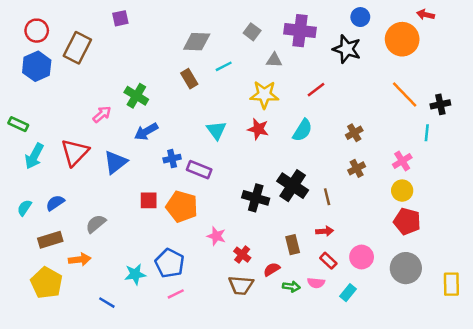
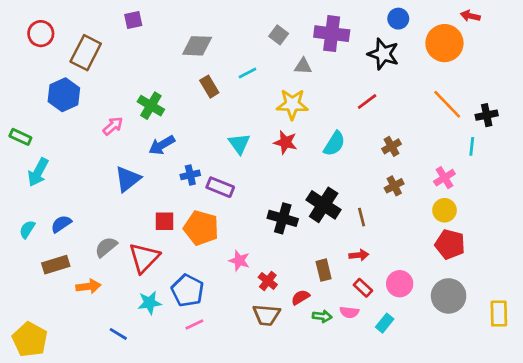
gray diamond: (197, 42) -> (197, 46), moved
blue hexagon: (37, 66) -> (64, 95), moved
red line: (316, 90) -> (367, 102), moved
red triangle: (75, 152) -> (144, 258), moved
yellow pentagon: (47, 283) -> (30, 339), moved

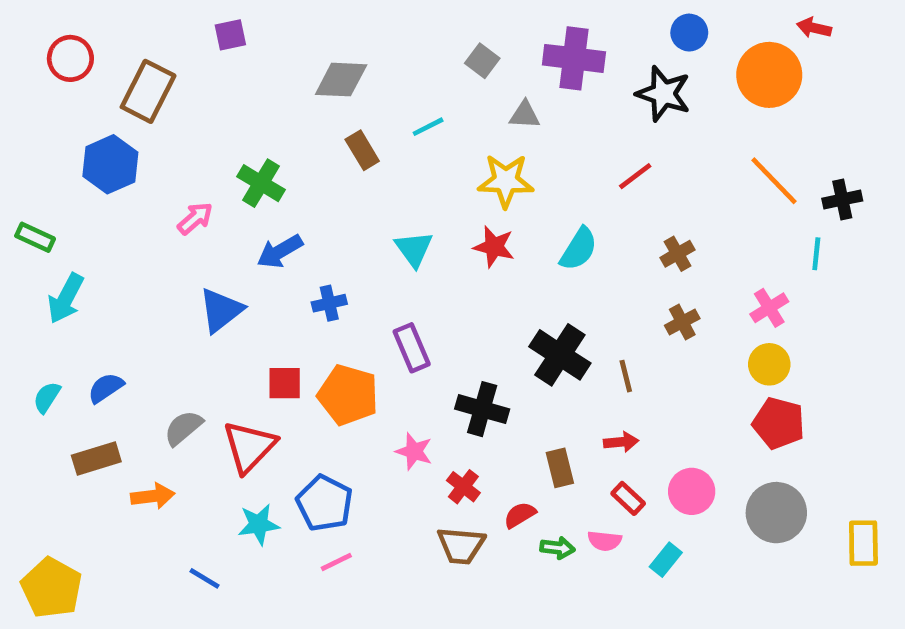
purple rectangle: (220, 187) -> (412, 348), moved, turned 45
black cross: (283, 218) -> (482, 409), moved

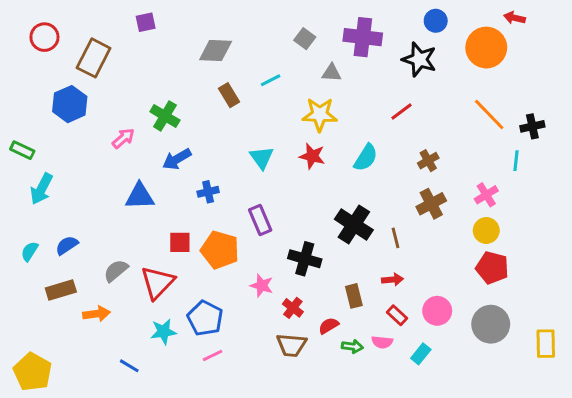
blue triangle: (221, 310) -> (140, 196), turned 36
brown cross: (682, 322) -> (431, 204), size x1.4

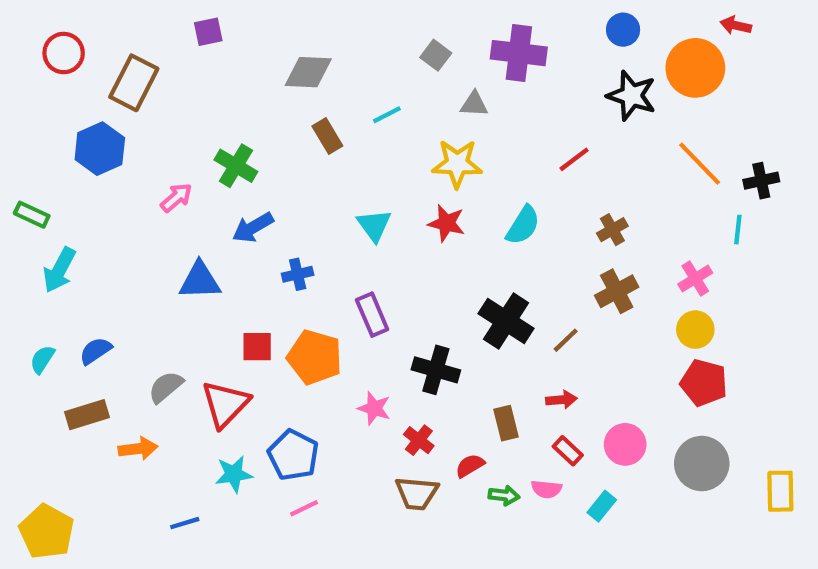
black star: (419, 59) -> (632, 96), moved
brown line: (396, 238) -> (566, 340), turned 60
blue line: (129, 366) -> (185, 523), turned -48

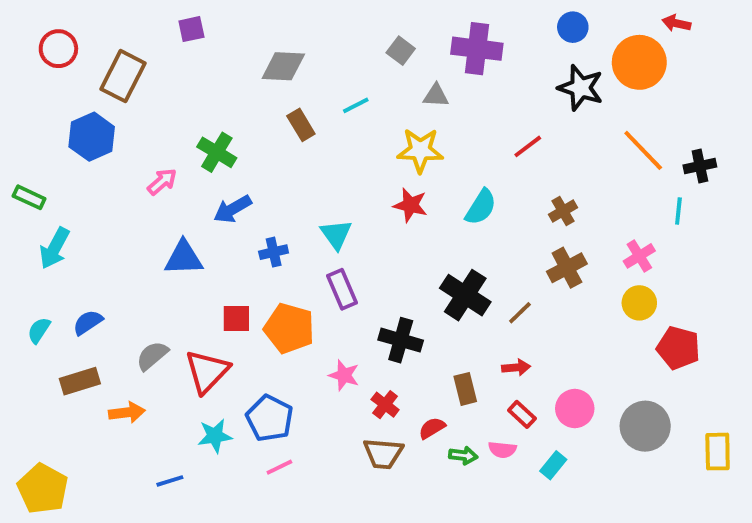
cyan triangle: (374, 225) -> (336, 234), moved
red pentagon: (704, 383) -> (678, 348), moved

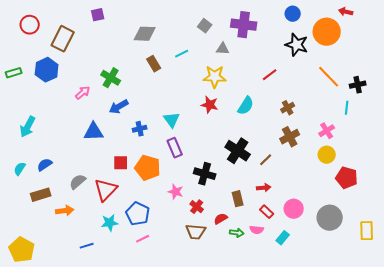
green rectangle: (29, 197) -> (14, 73), moved, turned -42

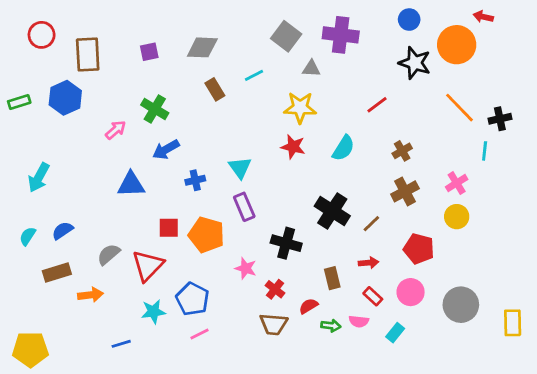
purple square: (98, 15) -> (149, 52), moved
gray square: (205, 26) -> (286, 36), size x1.5
brown rectangle: (63, 39) -> (88, 54), turned -30
red pentagon: (347, 178) -> (419, 249), moved
yellow pentagon: (22, 250) -> (30, 349), turned -30

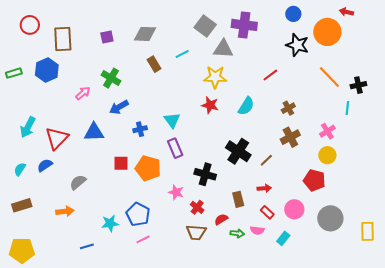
gray triangle: (311, 68) -> (223, 49), size x1.5
red pentagon: (419, 249) -> (314, 180), moved
red triangle: (148, 266) -> (57, 138), moved
brown rectangle: (57, 272) -> (22, 205), moved

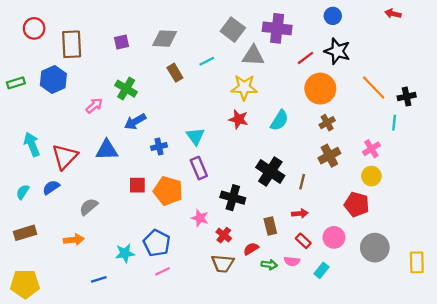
orange circle: (327, 32) -> (320, 89), moved
red line: (270, 75) -> (306, 58), moved
cyan arrow: (28, 127) -> (32, 144), turned 130
brown line: (266, 160) -> (302, 182), turned -32

